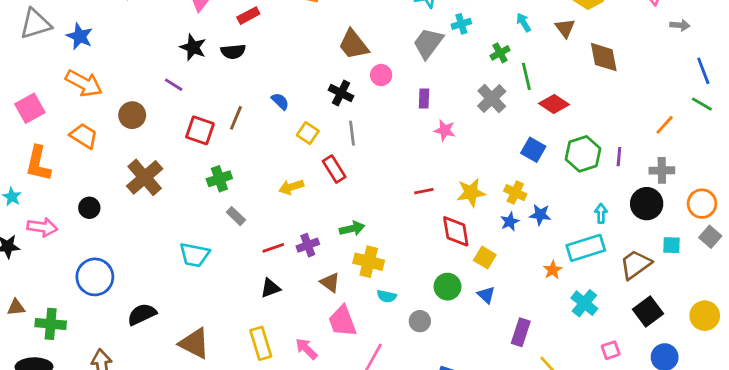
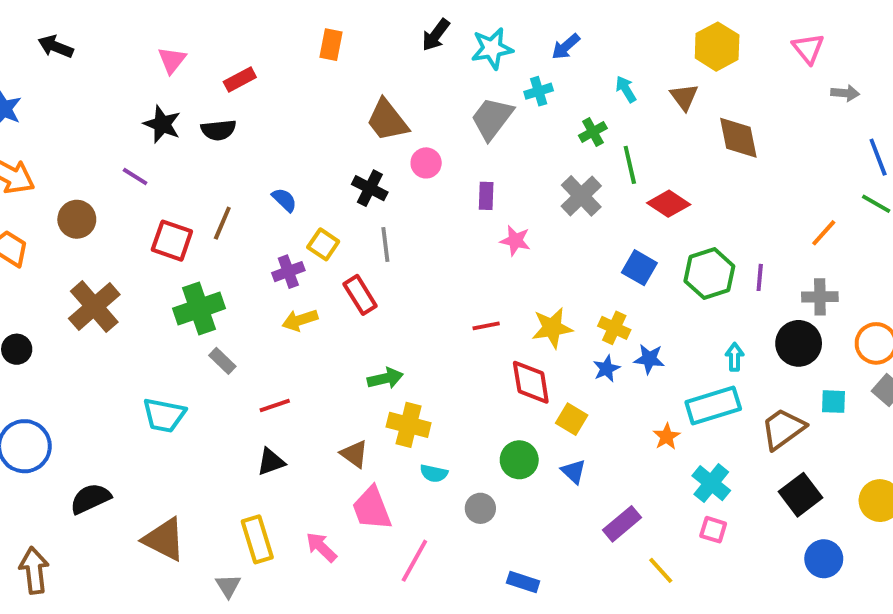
green cross: (219, 179) -> (199, 308), size x1.4
purple cross: (308, 245) -> (288, 272), moved
purple rectangle: (521, 332) -> (622, 524), turned 32
pink square: (611, 350) -> (713, 530), moved, turned 36

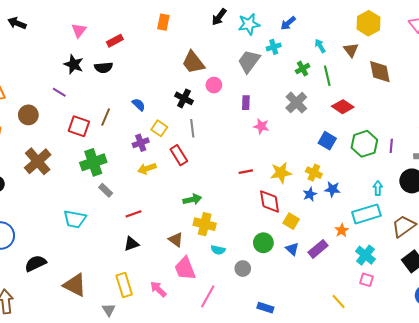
green line: (630, 165) -> (327, 76), moved
purple rectangle: (622, 524) -> (318, 249), moved

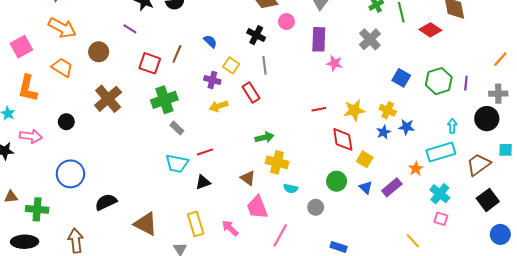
purple rectangle: (246, 103) -> (319, 39), size x1.6
red diamond: (343, 107) -> (430, 30), moved
purple cross: (141, 143) -> (212, 80), turned 35
cyan trapezoid: (75, 219) -> (177, 163), moved

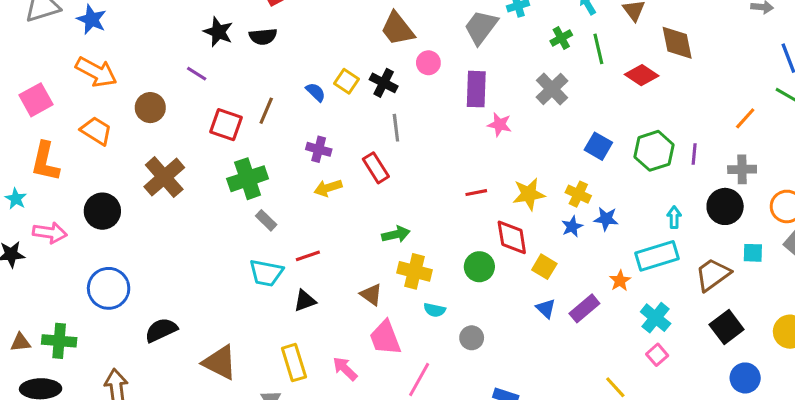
yellow square: (231, 65) -> (346, 81), moved
black circle: (66, 122) -> (102, 211), size x1.5
green circle: (337, 181) -> (479, 267), moved
brown triangle: (11, 197) -> (20, 342), moved
pink square: (441, 219) -> (657, 355), turned 32

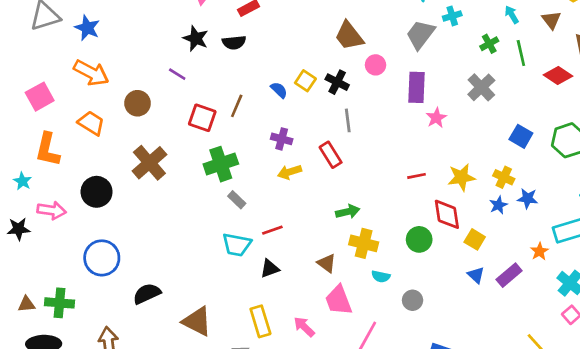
pink star: (499, 125) -> (436, 118), turned 30

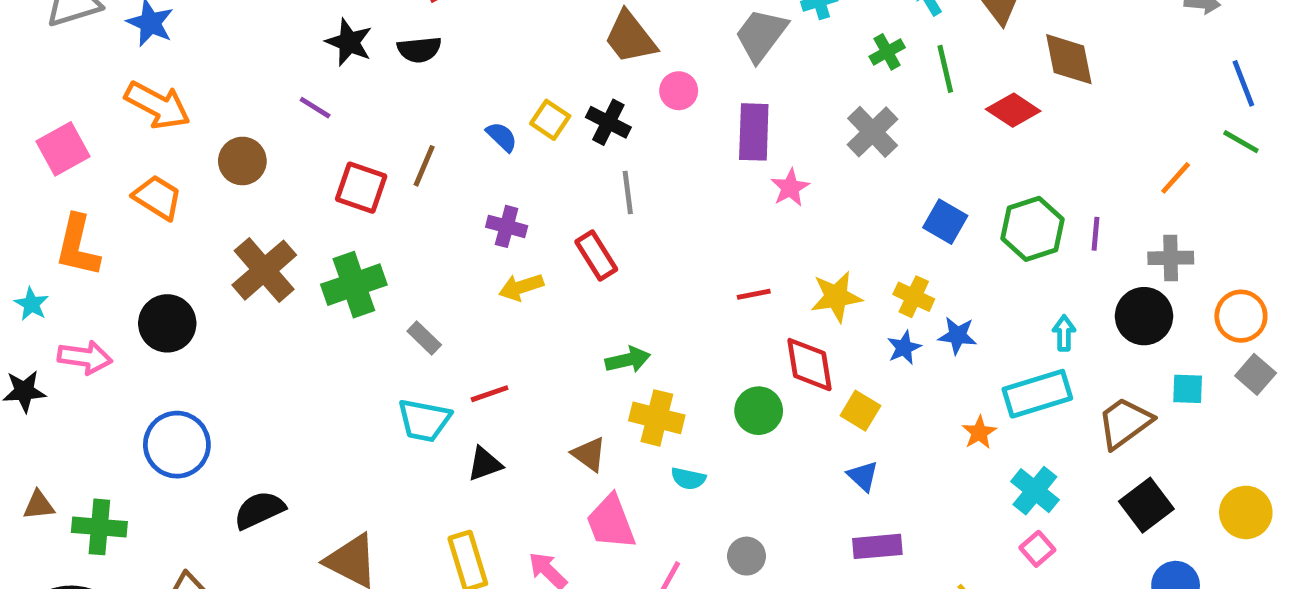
green cross: (221, 164) -> (354, 285), moved
purple rectangle: (509, 275) -> (877, 546), moved, turned 35
gray circle: (413, 300) -> (747, 556), moved
brown triangle: (26, 304) -> (39, 505), moved

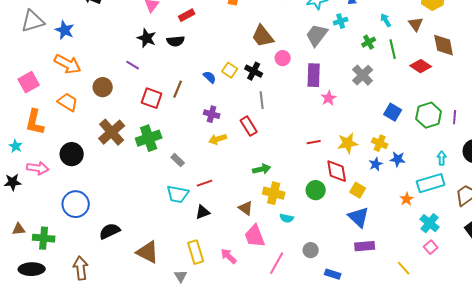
blue triangle: (863, 476) -> (359, 217), size x1.6

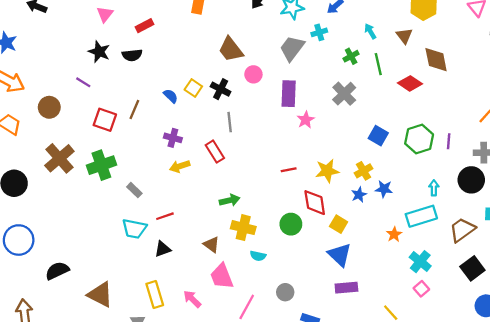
yellow cross: (380, 143) -> (363, 171), turned 35

